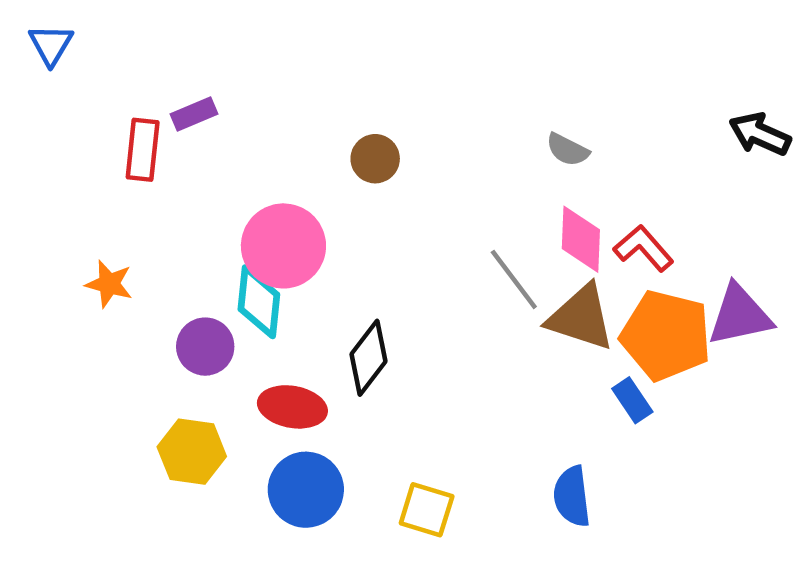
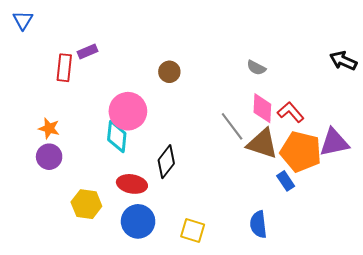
purple circle: (205, 347) -> (49, 157), moved

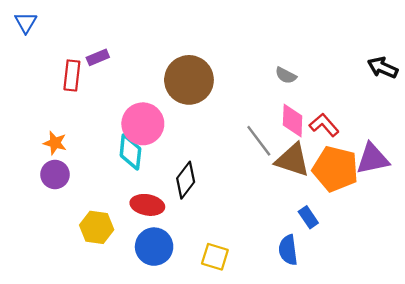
brown circle: (169, 72) -> (189, 80), size x2.0
blue rectangle: (286, 181) -> (308, 217), moved

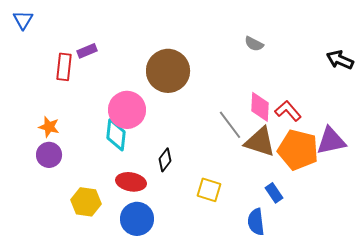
gray semicircle: (286, 75) -> (254, 44), moved
black diamond: (186, 180) -> (165, 160), size x0.7
yellow square: (215, 257) -> (209, 190), moved

